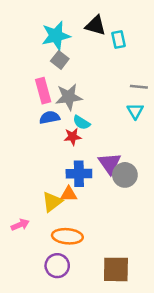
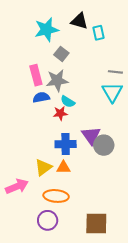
gray square: (60, 60) -> (61, 54), moved
cyan triangle: (135, 111) -> (112, 92), size x1.5
orange triangle: (69, 194) -> (63, 167), moved
pink arrow: (20, 225) -> (17, 186), size x1.5

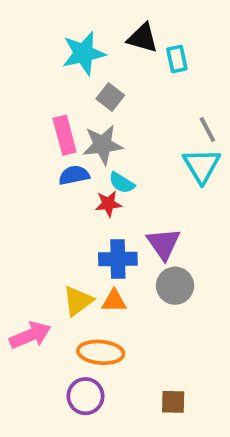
gray line: (115, 72) -> (207, 129), turned 56
gray circle: (104, 145) -> (175, 286), moved
brown square: (96, 224) -> (173, 402), size x0.6

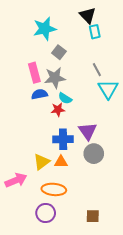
black triangle: (143, 38) -> (88, 15), moved, turned 30
gray line: (207, 129) -> (97, 70), moved

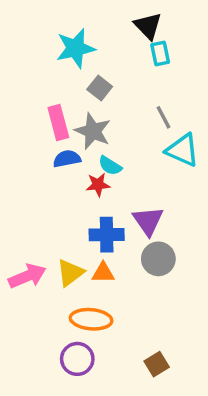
gray star: (55, 78) -> (93, 131), turned 30
cyan triangle: (108, 89) -> (183, 150), turned -35
pink arrow: (16, 180) -> (27, 276), moved
brown square: (93, 216) -> (157, 364), turned -32

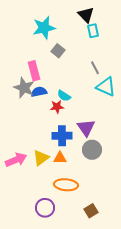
gray star: (93, 131) -> (24, 88), moved
orange ellipse: (91, 319) -> (66, 185), moved

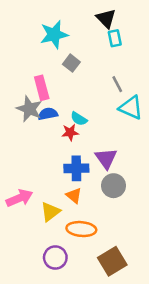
yellow triangle: (41, 158) -> (50, 212), moved
orange triangle: (60, 158) -> (74, 196), turned 40
brown square: (91, 211) -> (112, 261), size x1.6

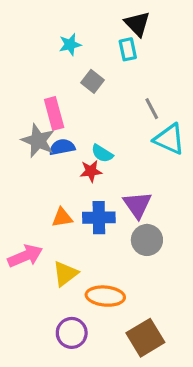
cyan star: (54, 35) -> (70, 45), size x0.6
cyan rectangle: (115, 38) -> (128, 49), moved
orange triangle: (74, 196) -> (62, 218), moved, turned -49

